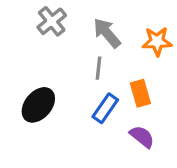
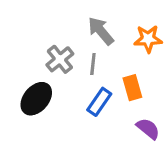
gray cross: (52, 21) -> (60, 59), moved
purple semicircle: (142, 137) -> (148, 129), moved

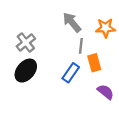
gray cross: (60, 59) -> (26, 42), moved
gray line: (93, 64) -> (81, 46), moved

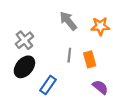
gray line: (81, 46) -> (69, 55), moved
blue rectangle: (71, 73) -> (48, 85), moved

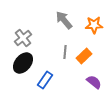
orange rectangle: (90, 59) -> (84, 56), turned 63

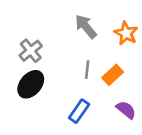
orange star: (94, 25) -> (126, 33), turned 30
blue rectangle: (45, 80) -> (79, 111), moved

